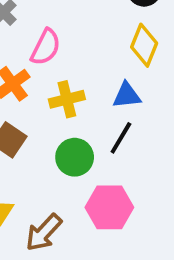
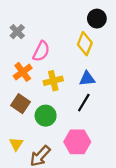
yellow diamond: (144, 45) -> (85, 44), moved
green circle: (75, 157) -> (46, 116), moved

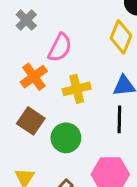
black line: (84, 103) -> (119, 119), turned -30

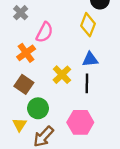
yellow cross: (77, 89) -> (62, 75), moved, turned -30
green circle: (66, 138) -> (38, 108), moved

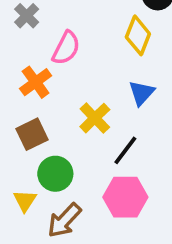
blue triangle: (90, 59) -> (142, 93), turned -42
black line: (87, 83) -> (125, 150), moved, turned 36
brown square: (24, 84) -> (32, 134), turned 30

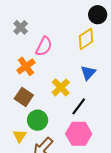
yellow diamond: (138, 35) -> (86, 39), turned 35
brown square: (32, 134) -> (24, 97), turned -30

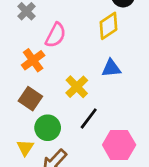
blue triangle: (88, 73) -> (111, 68), turned 42
black line: (79, 106) -> (89, 118), moved
pink hexagon: (79, 134) -> (119, 145), moved

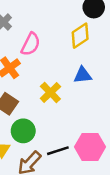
black line: (89, 118) -> (58, 151), moved, turned 35

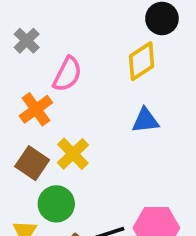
yellow cross: (50, 93) -> (73, 154), moved

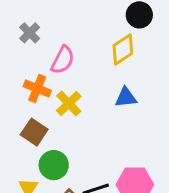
orange cross: (36, 109) -> (37, 88), turned -32
yellow cross: (73, 154) -> (69, 103), moved

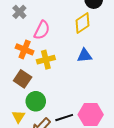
yellow cross: (69, 103) -> (46, 60), turned 30

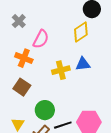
yellow cross: (46, 60) -> (61, 70), moved
green circle: (36, 101) -> (45, 110), moved

